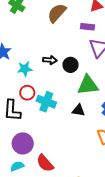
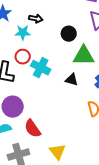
black arrow: (50, 60) -> (36, 19), moved

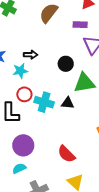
black triangle: (72, 80) -> (68, 103), moved
red semicircle: (33, 129) -> (66, 154), moved

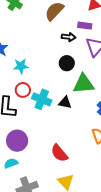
black arrow: (31, 55) -> (69, 37), moved

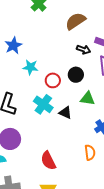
green triangle: (84, 84) -> (88, 99), size x0.7
red circle: (23, 90) -> (53, 80), moved

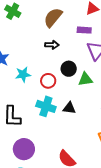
black arrow: (84, 50) -> (52, 45), moved
green triangle: (88, 99) -> (85, 79), moved

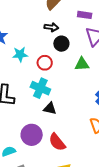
black circle: (69, 69) -> (61, 44), moved
black triangle: (69, 108) -> (50, 109), moved
purple circle: (24, 149) -> (32, 135), moved

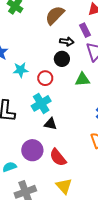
purple rectangle: (85, 15) -> (85, 30), turned 56
black arrow: (51, 27) -> (67, 41), moved
cyan cross: (40, 88) -> (41, 103), turned 36

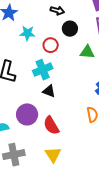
black arrow: (67, 41) -> (57, 11), moved

